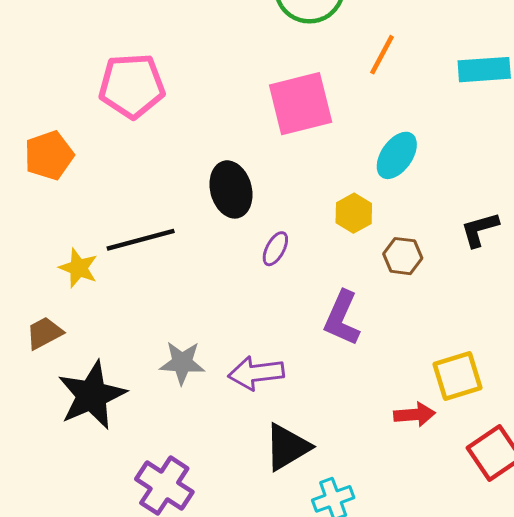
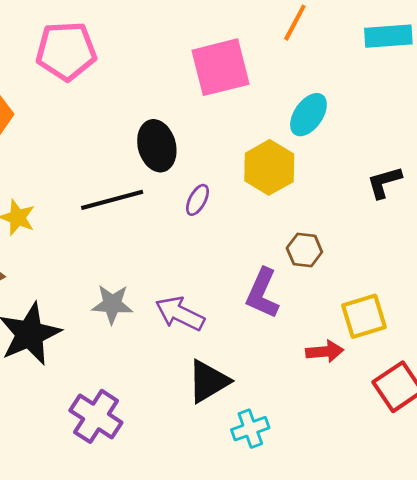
yellow hexagon: (354, 213) -> (269, 167), size x1.5
black line: (141, 240) -> (112, 200), moved
brown hexagon: (403, 256) -> (304, 250), moved
purple L-shape: (342, 318) -> (262, 293), moved
purple arrow: (256, 373) -> (180, 314), turned 33

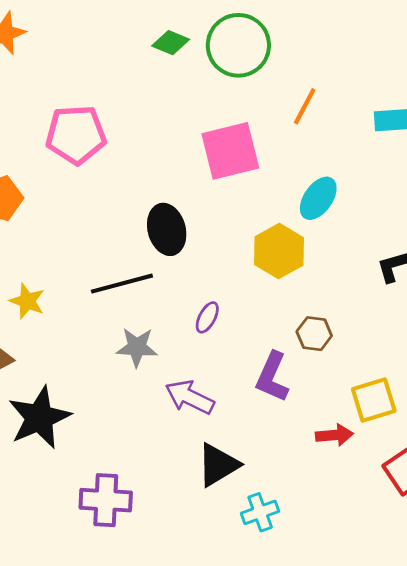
purple ellipse: (197, 200) -> (207, 317), moved
gray star: (112, 304) -> (137, 347), moved
purple cross: (96, 416) -> (106, 500), turned -30

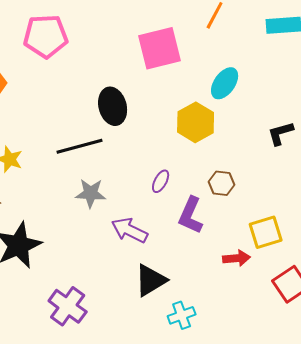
purple ellipse: (207, 317) -> (161, 181), moved
purple cross: (106, 500) -> (68, 306), turned 33

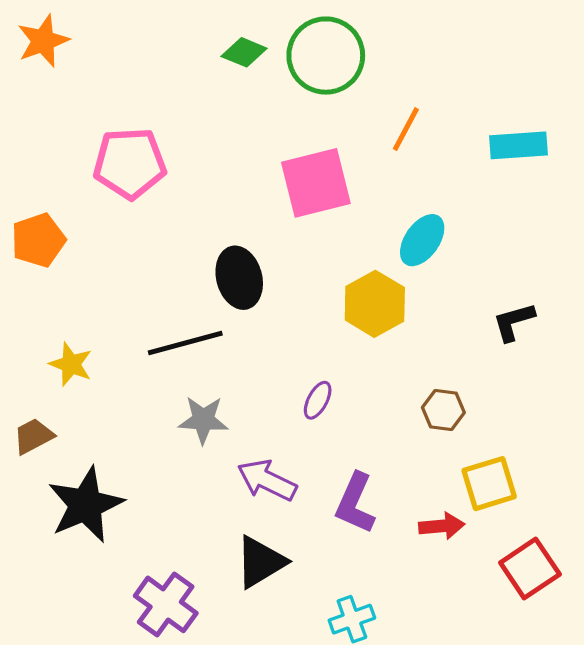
brown hexagon: (222, 183) -> (443, 410), moved
purple L-shape: (191, 215) -> (355, 503), moved
black triangle: (151, 280) -> (260, 562), moved

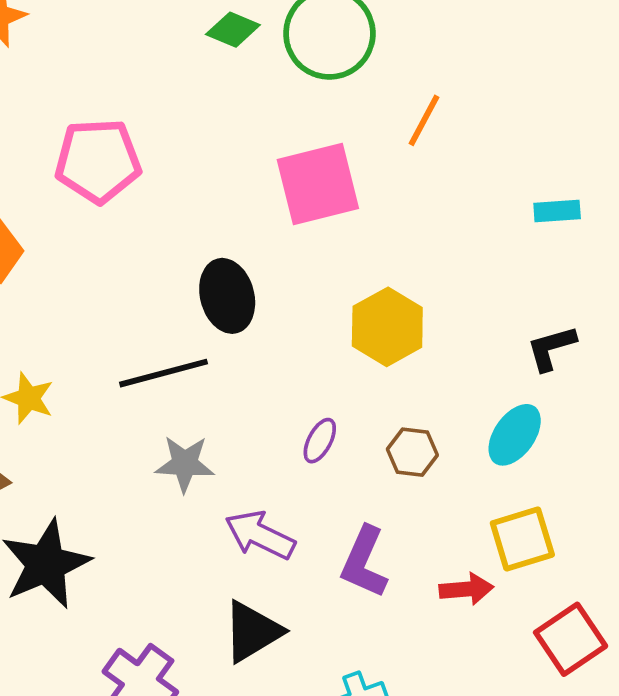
cyan rectangle: (519, 145) -> (557, 211), moved, size x0.7
cyan ellipse: (422, 240) -> (515, 435), moved
brown hexagon: (443, 410) -> (412, 452), moved

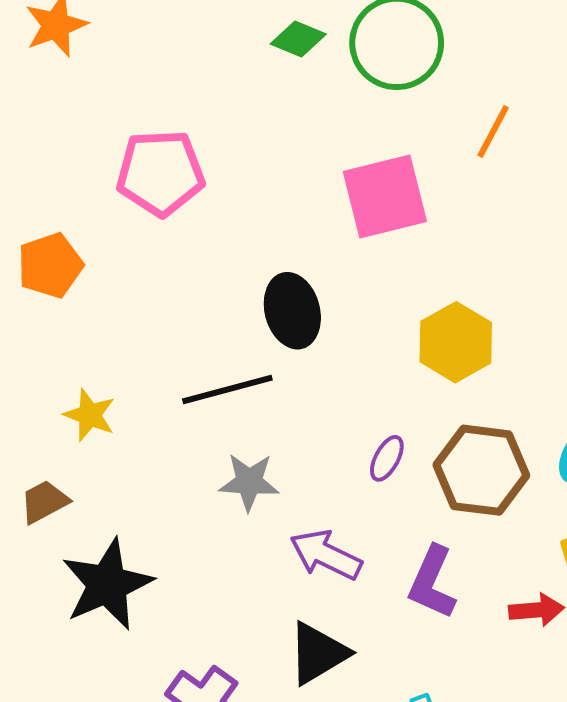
brown hexagon: (412, 452) -> (481, 470), size x1.8

